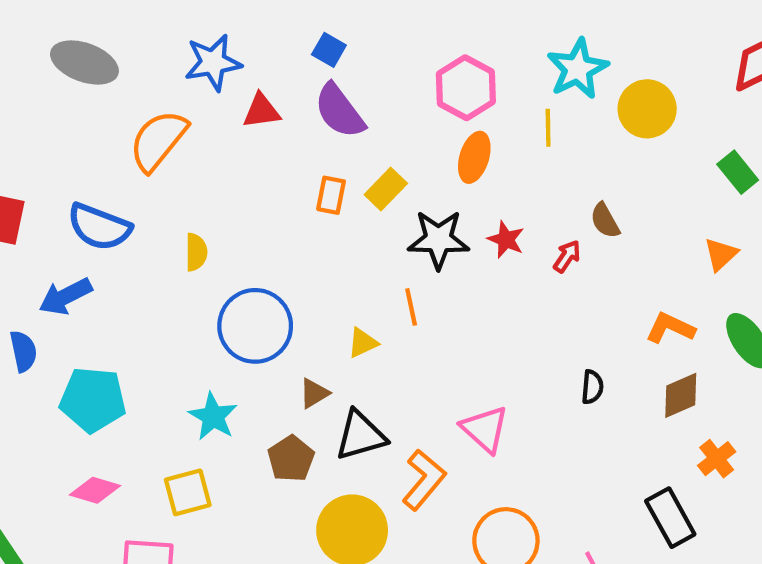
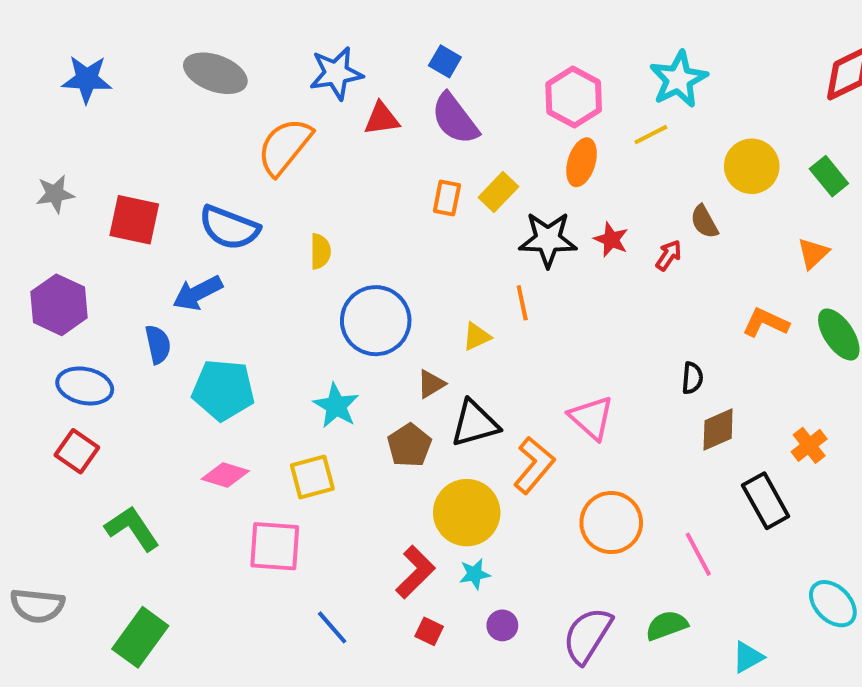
yellow circle: (647, 109) -> (752, 166), moved
yellow line: (548, 128) -> (651, 135), turned 64
brown diamond: (681, 395) -> (718, 429), moved

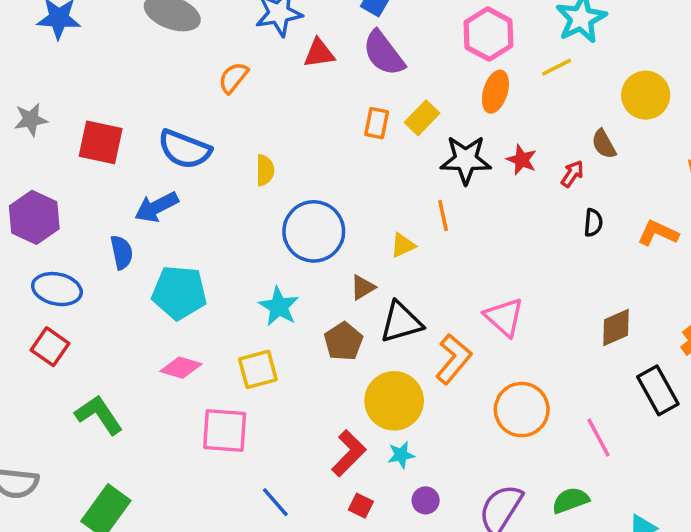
orange semicircle: (285, 146) -> (233, 78), size x0.6
black semicircle: (692, 378) -> (593, 223), moved

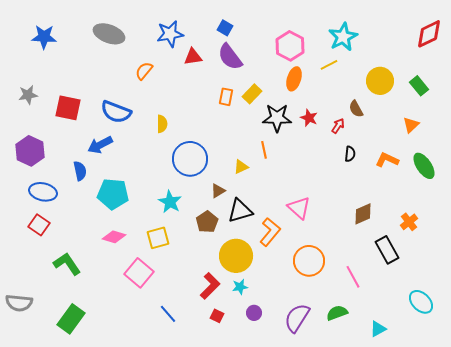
pink square: (225, 431) -> (139, 273), turned 36

